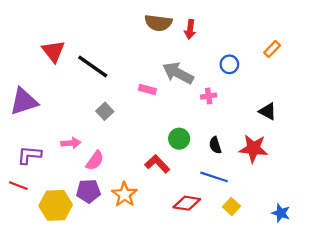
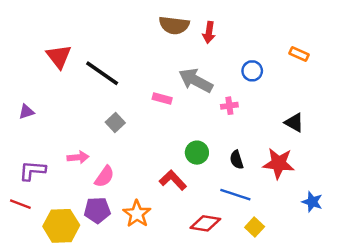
orange rectangle: (272, 49) -> (299, 54), turned 70
purple triangle: (24, 101) -> (26, 112), size x0.5
blue star: (281, 213) -> (312, 202), moved

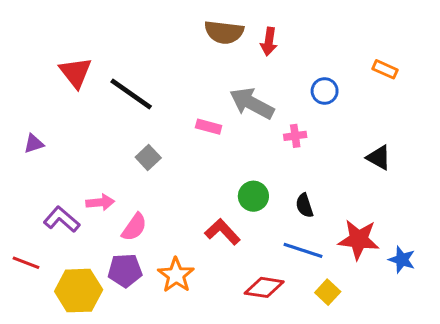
red star: (279, 163) -> (359, 240), moved
purple L-shape: (32, 171) -> (62, 219), moved, turned 36

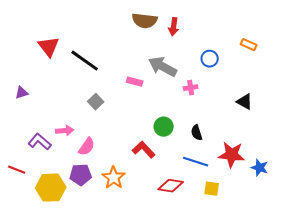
yellow square: (328, 292) -> (212, 189), turned -35

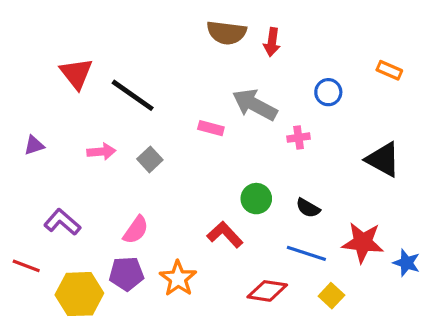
black triangle: (245, 102) -> (383, 159), size x1.4
pink arrow: (65, 131) -> (101, 152), moved
black semicircle: (197, 133) -> (308, 208), turned -42
yellow square: (212, 189) -> (331, 296), turned 35

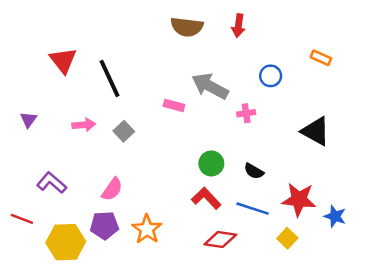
red arrow: (272, 42) -> (238, 26), moved
black line: (133, 95) -> (110, 78), turned 30
purple triangle: (34, 145) -> (28, 120), turned -36
red L-shape: (225, 235) -> (206, 198), moved
yellow square: (331, 296) -> (287, 238), moved

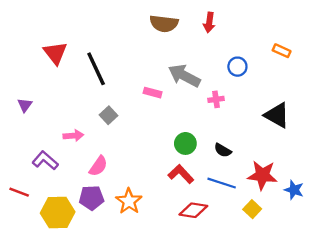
pink arrow: (84, 125) -> (73, 136), moved

